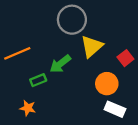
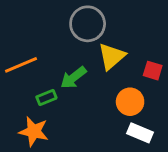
red square: (125, 58) -> (153, 71), turned -35
orange star: (28, 108) -> (34, 131), size x1.5

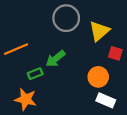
yellow triangle: (112, 56) -> (99, 31), moved

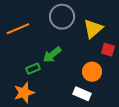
orange line: (16, 49) -> (18, 29), moved
orange star: (26, 99) -> (24, 93), turned -30
white rectangle: (106, 100) -> (82, 94), moved

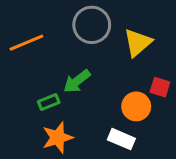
red square: (108, 50) -> (160, 87), moved
orange star: (24, 93) -> (58, 138), moved

